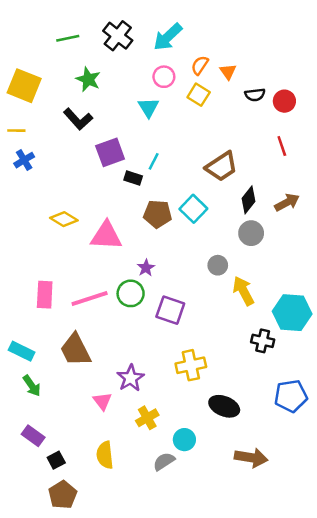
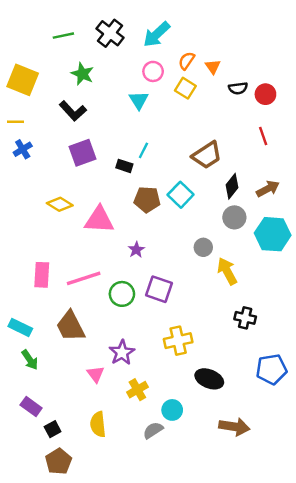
purple square: (110, 152) -> (82, 153), moved
green circle: (131, 293) -> (122, 294), moved
cyan hexagon: (292, 313) -> (273, 234), moved

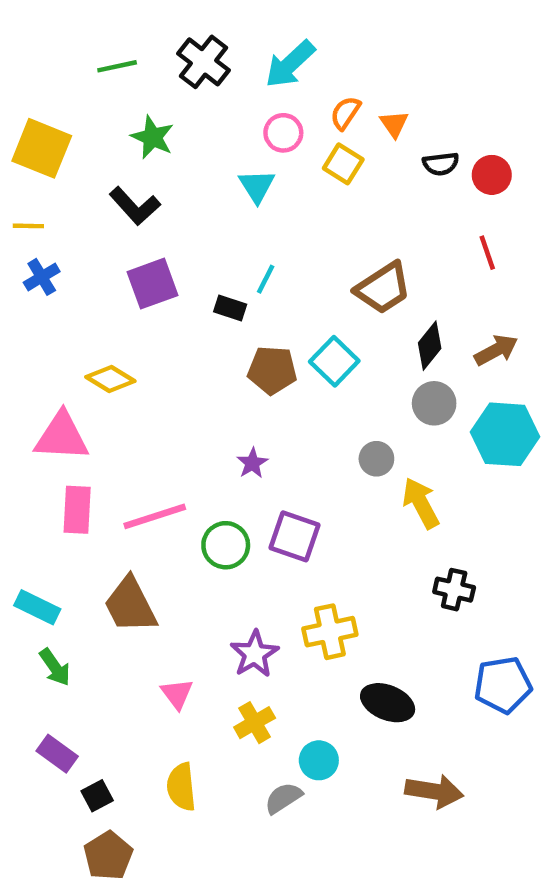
pink triangle: (99, 220) -> (62, 437), moved
purple star: (122, 353) -> (255, 654), moved

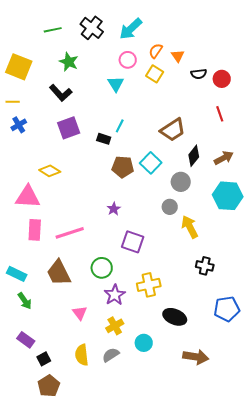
gray circle: (434, 403) -> (181, 182), moved
green circle: (226, 545) -> (102, 268), moved
gray semicircle: (283, 798) -> (111, 355), moved

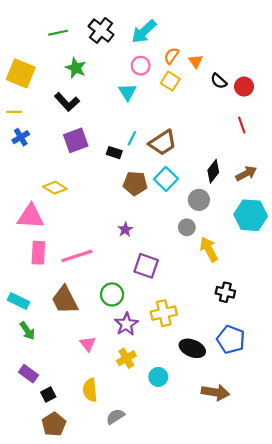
black semicircle: (199, 74) -> (219, 81), turned 49
brown trapezoid: (173, 130) -> (163, 143), moved
blue pentagon: (227, 309) -> (231, 340), moved, turned 30
gray semicircle: (111, 355) -> (115, 417), moved

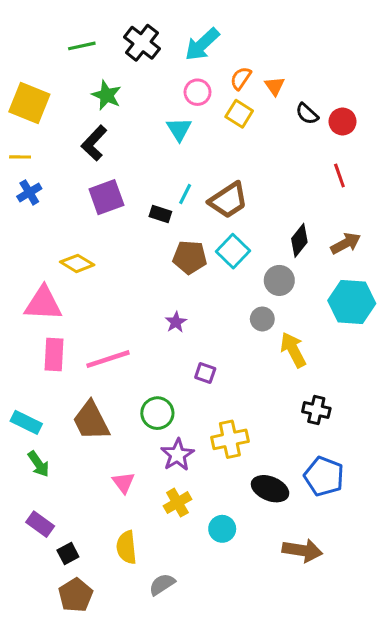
black L-shape: (67, 102) -> (94, 143), turned 85
purple square: (146, 266) -> (205, 373), size x0.6

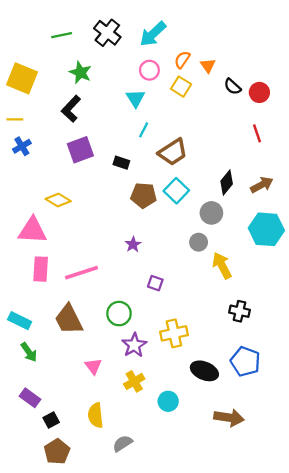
cyan line: (185, 194) -> (144, 130), moved

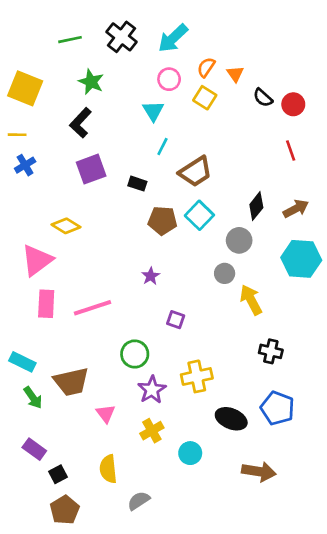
pink triangle: (32, 230) -> (37, 260), turned -40
brown trapezoid: (69, 319) -> (71, 382), moved, turned -76

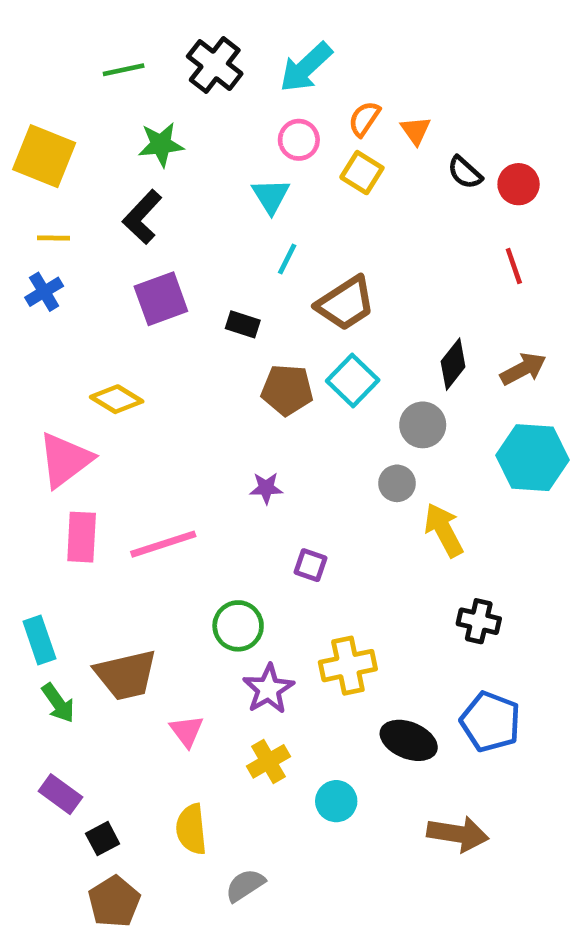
green star: (91, 82) -> (161, 144), turned -30
yellow line: (17, 135) -> (53, 238), moved
purple star: (151, 276) -> (266, 488), turned 30
cyan rectangle: (22, 362) -> (39, 640), turned 45

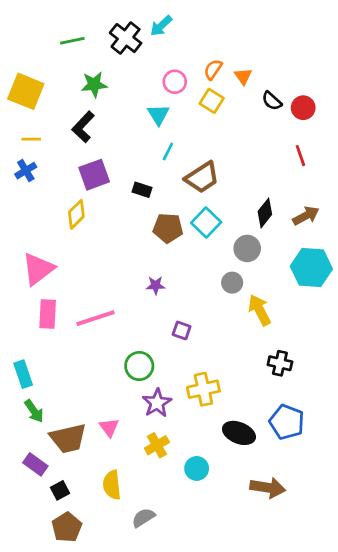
cyan arrow: (306, 67) -> (161, 26), moved, size x0.7
yellow diamond: (117, 399) -> (76, 214), moved, turned -76
brown trapezoid: (126, 675) -> (68, 438), moved

